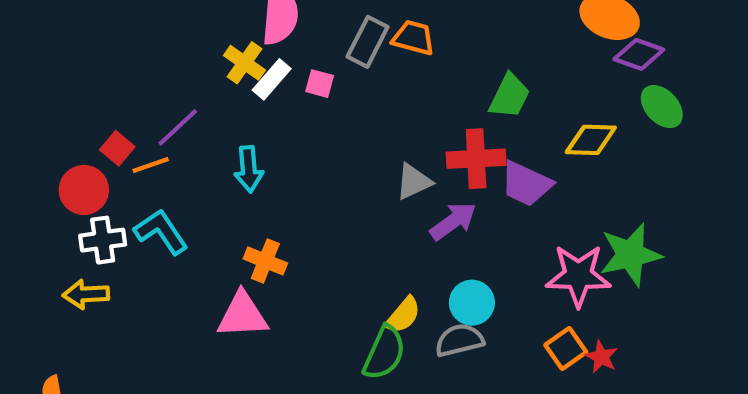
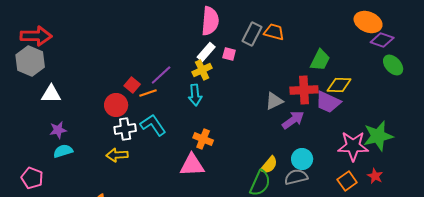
yellow cross: (245, 63) -> (202, 70), moved, turned 30
yellow diamond: (591, 140) -> (339, 85), moved
red star: (601, 357) -> (375, 176), moved

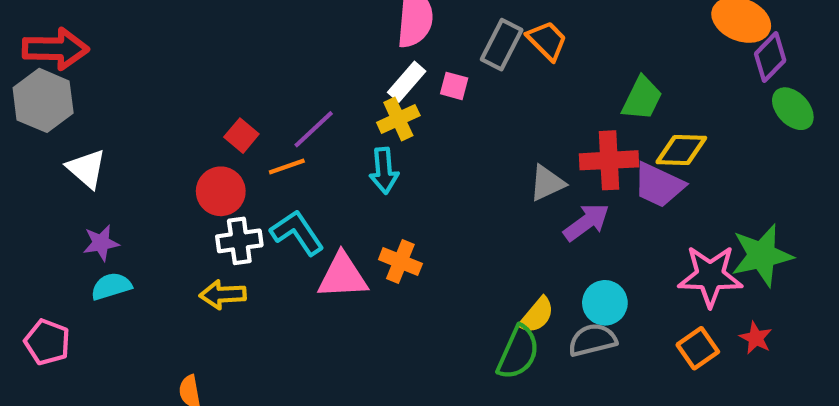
orange trapezoid: (274, 32) -> (547, 41), turned 30
purple diamond: (382, 40) -> (770, 57), turned -65
red square: (132, 85) -> (241, 136), moved
white triangle: (51, 94) -> (86, 169), turned 40
pink triangle: (192, 165) -> (343, 276), moved

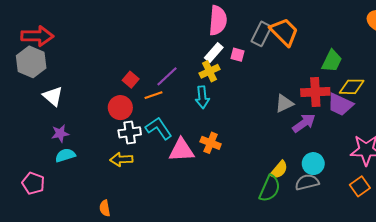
orange trapezoid: (547, 41) -> (284, 32), size x1.4

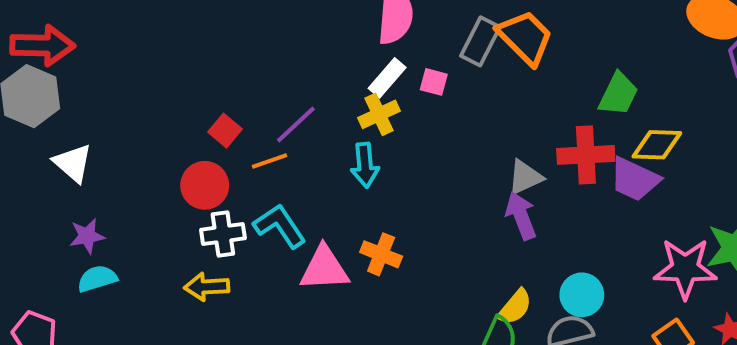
purple arrow: (304, 123) -> (521, 216), moved, turned -75

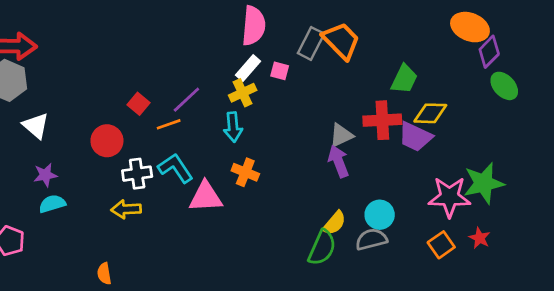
red circle: (205, 185) -> (107, 141), moved
orange cross: (381, 254) -> (245, 172), moved

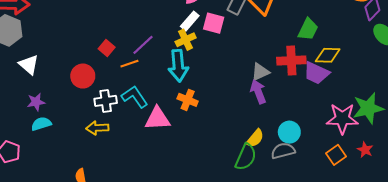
pink square: (280, 71) -> (214, 23), size x1.5
cyan arrow: (233, 127) -> (178, 66), size x1.4

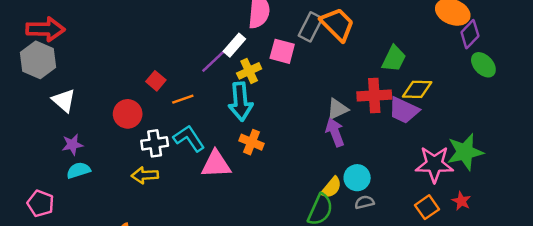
white rectangle: (190, 21) -> (234, 45), moved
purple line: (143, 45) -> (213, 61), moved
cyan circle: (289, 132) -> (357, 178), moved
gray semicircle: (283, 151) -> (364, 202), size x0.7

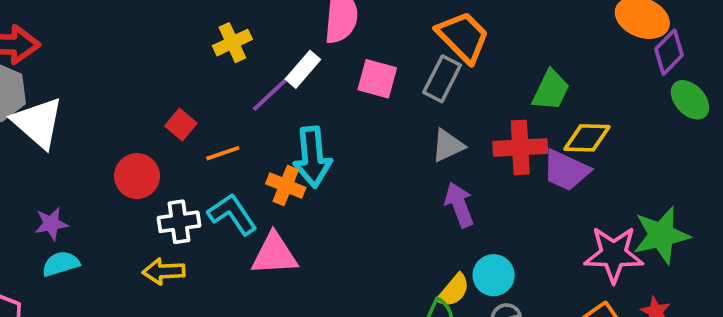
gray rectangle: (310, 27) -> (442, 79), moved
yellow cross: (249, 71) -> (232, 43), moved
white triangle: (64, 100) -> (38, 123), moved, size x1.4
gray triangle: (337, 109) -> (448, 146), moved
orange cross: (252, 142) -> (286, 186), moved

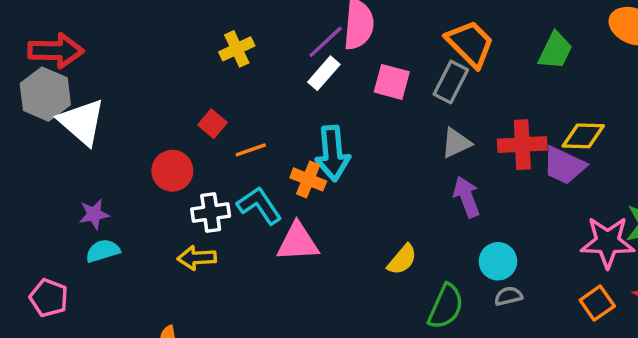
yellow cross: (232, 43) -> (237, 49), moved
green trapezoid: (551, 90) -> (555, 51), moved
purple line: (270, 94) -> (326, 42), moved
yellow semicircle: (454, 290) -> (402, 260), moved

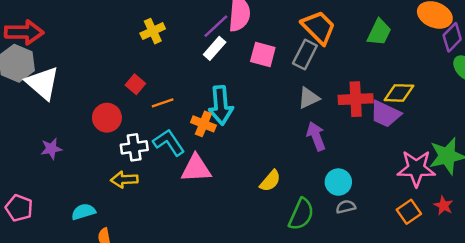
cyan semicircle: (103, 251) -> (83, 212), moved

